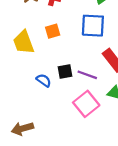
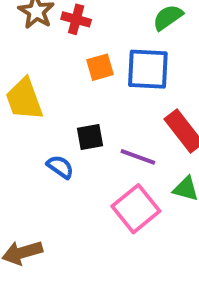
orange square: (53, 31) -> (100, 67), moved
black square: (65, 71) -> (90, 137), moved

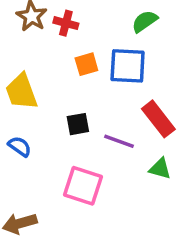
blue semicircle: (60, 167) -> (20, 146), moved
pink square: (136, 209) -> (83, 186), moved, turned -33

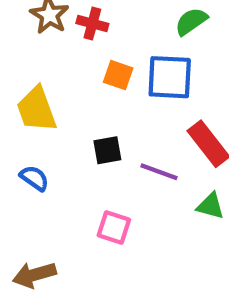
orange square: (86, 64) -> (118, 75), turned 35
pink square: (83, 186) -> (114, 228), size x0.7

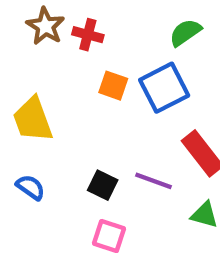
blue square: (170, 77) -> (164, 88), turned -30
black square: (107, 150) -> (103, 185), moved, turned 36

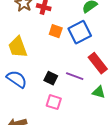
blue semicircle: (31, 187) -> (17, 79), size x1.5

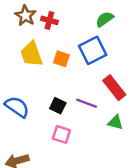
orange square: (56, 31) -> (61, 59), moved
yellow trapezoid: (18, 47) -> (31, 54), moved

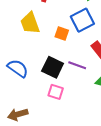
orange square: (61, 59) -> (62, 33), moved
black square: (58, 106) -> (53, 67), size x1.5

